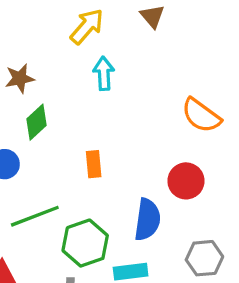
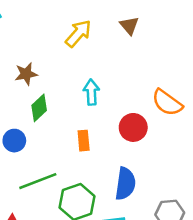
cyan arrow: (104, 73) -> (91, 92), moved
red circle: (186, 181) -> (133, 127), moved

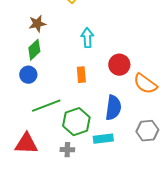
orange semicircle: (167, 103) -> (145, 84), moved
green diamond: (39, 108) -> (34, 50), moved

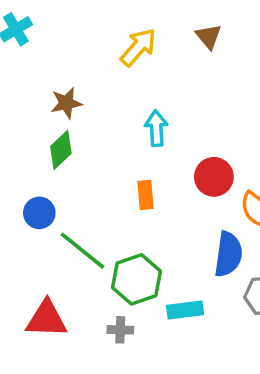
blue circle: (28, 75) -> (39, 213), moved
green line: (46, 106) -> (82, 251), turned 60
blue semicircle: (113, 108) -> (228, 254), moved

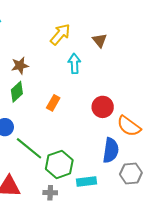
brown triangle: (208, 36) -> (100, 40), moved
cyan arrow: (156, 128) -> (74, 64), moved
orange rectangle: (145, 195) -> (53, 103), moved, turned 35

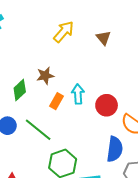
cyan arrow: (74, 64) -> (78, 94), moved
brown star: (20, 66) -> (45, 76), moved
green line: (29, 148) -> (38, 130), moved

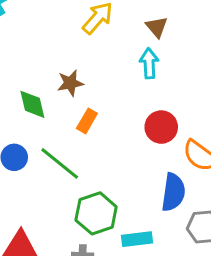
green diamond: (20, 90) -> (32, 104), turned -60
cyan arrow: (78, 94) -> (149, 63), moved

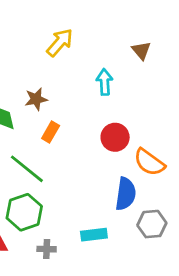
brown triangle: (157, 27) -> (141, 50), moved
green hexagon: (96, 213) -> (24, 212), moved

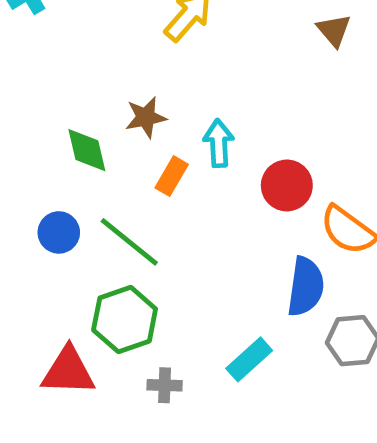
cyan arrow: (105, 82) -> (219, 143), moved
cyan rectangle: (94, 235) -> (249, 359), turned -35

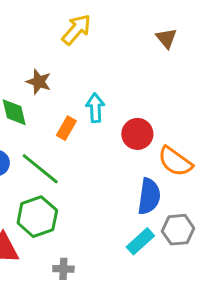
brown star: (146, 117) -> (39, 82), moved, turned 30
cyan rectangle: (249, 359) -> (140, 241), moved
gray cross: (165, 385) -> (63, 269), moved

